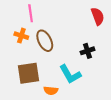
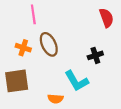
orange cross: (21, 36) -> (23, 48), moved
brown square: (28, 73) -> (17, 81), moved

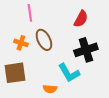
red semicircle: (106, 18) -> (81, 19), moved, turned 48
black cross: (95, 55) -> (86, 50), size x1.6

